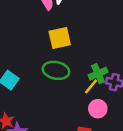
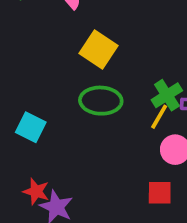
yellow square: (60, 38) -> (98, 49), turned -35

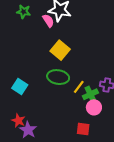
green cross: (167, 95) -> (90, 94), moved
yellow line: (159, 117) -> (79, 87), moved

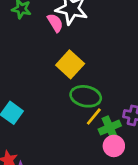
green ellipse: (58, 77) -> (86, 96), moved

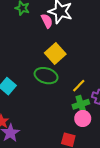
green ellipse: (86, 96) -> (46, 76), moved
yellow line: (94, 116) -> (79, 86), moved

